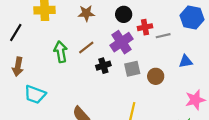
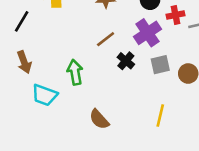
green arrow: (61, 52) -> (75, 72), moved
black cross: (103, 66) -> (126, 61), turned -32
brown arrow: (18, 67) -> (24, 62), turned -30

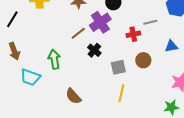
red cross: (175, 15) -> (133, 34), moved
purple cross: (147, 33) -> (100, 22), moved
gray square: (160, 65) -> (118, 67), moved

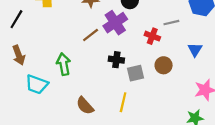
red cross: (133, 34) -> (152, 36), turned 32
blue triangle: (171, 46) -> (195, 50), turned -48
black cross: (94, 50) -> (116, 60), moved, turned -32
yellow line: (121, 93) -> (123, 102), moved

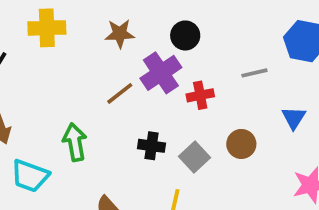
red cross: (152, 36) -> (200, 95), moved, turned -32
black cross: (116, 60) -> (152, 146), moved
gray square: (135, 73) -> (195, 157), turned -30

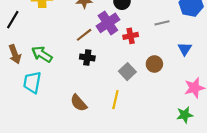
green arrow: (75, 142) -> (42, 54), moved, turned -48
black cross: (152, 146) -> (87, 58), moved
cyan trapezoid: (30, 176) -> (32, 82), turned 80

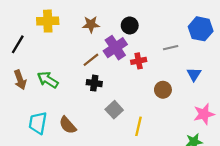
gray square: (127, 72) -> (114, 110), moved
cyan trapezoid: (32, 82) -> (38, 123), moved
yellow line: (115, 100) -> (139, 126), moved
brown semicircle: (79, 103) -> (68, 125), moved

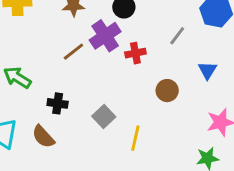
gray line: (171, 48) -> (177, 36), turned -40
black cross: (94, 83) -> (58, 103), moved

